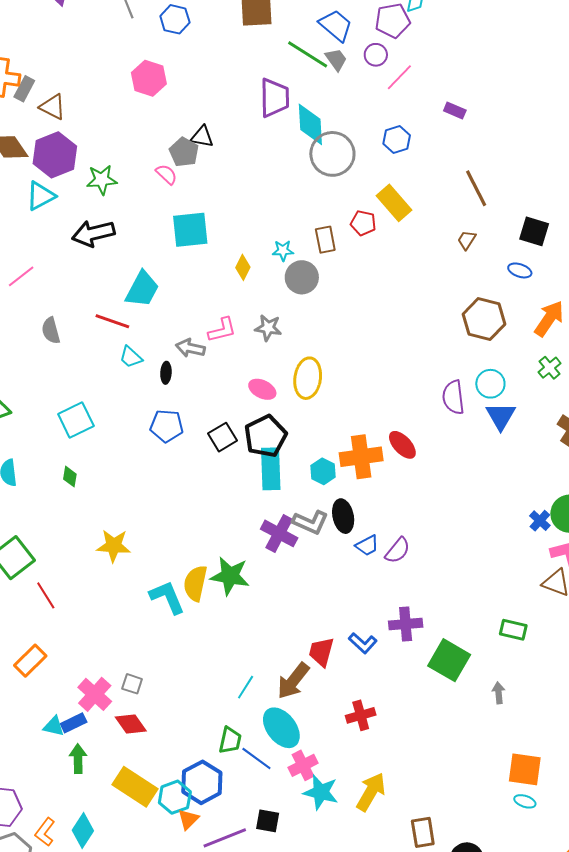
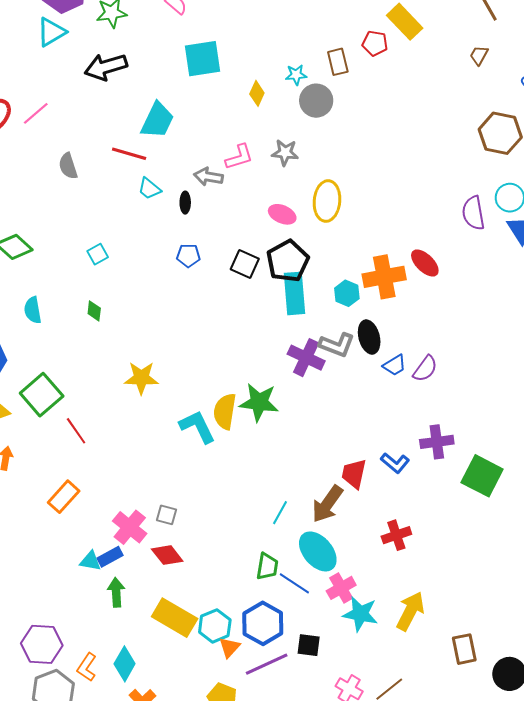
cyan square: (76, 420) -> (98, 254), size x0.6
blue pentagon: (167, 426) -> (188, 256), size x0.7
black square: (222, 437) -> (245, 264), turned -32
blue hexagon: (202, 782) -> (263, 623), moved

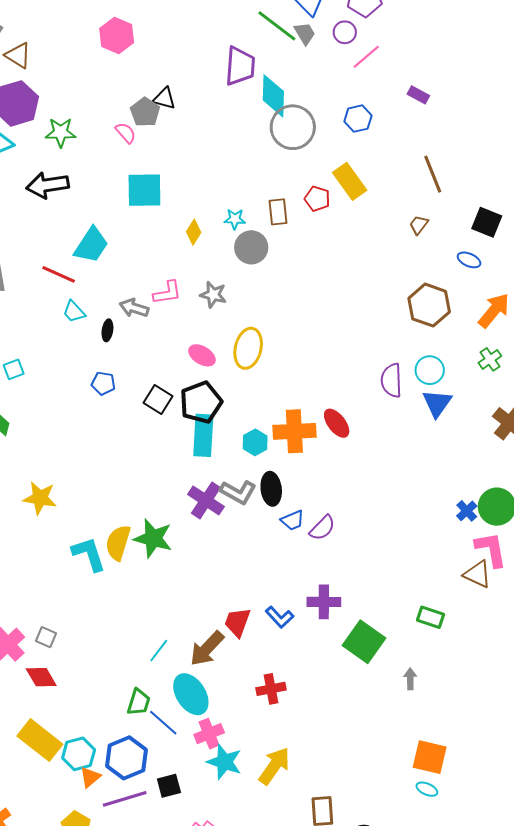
black square: (309, 645) -> (169, 786), turned -30

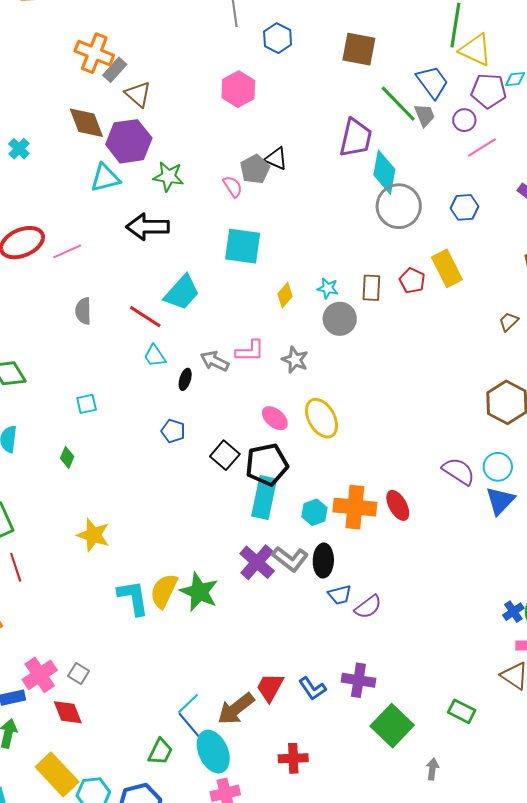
yellow ellipse: (248, 348) -> (322, 418), turned -51
purple semicircle: (391, 380) -> (458, 471), turned 116
blue line: (163, 723) -> (190, 726), moved

